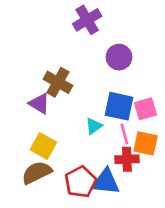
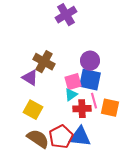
purple circle: (119, 57) -> (90, 61), moved
pink square: (146, 109) -> (73, 82), moved
red cross: (127, 159) -> (82, 109), moved
brown semicircle: (37, 173) -> (38, 139), moved, turned 60

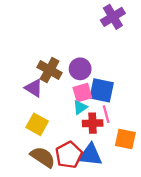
purple cross: (66, 15) -> (113, 17), moved
purple circle: (90, 61) -> (80, 69), moved
orange square: (110, 108) -> (125, 139), moved

